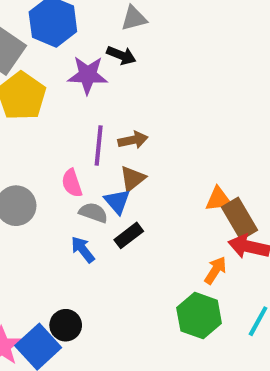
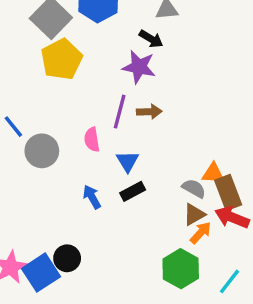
purple star: (88, 75) -> (139, 67), moved
brown triangle: (132, 179) -> (194, 215), moved
gray semicircle: (93, 213) -> (194, 188), moved

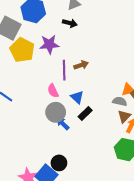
purple star: (139, 67) -> (49, 44), moved
gray circle: (42, 151) -> (56, 112), moved

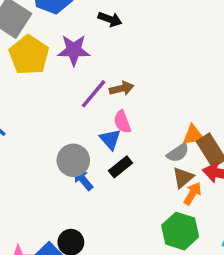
purple line: (64, 70) -> (94, 94), turned 36
pink semicircle: (53, 91) -> (122, 122), moved
gray semicircle: (120, 101) -> (178, 153), turned 128

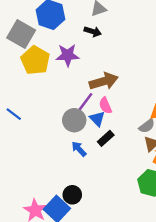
brown arrow: (122, 88) -> (104, 81), size x1.6
purple line: (94, 94) -> (84, 103), moved
gray circle: (73, 160) -> (74, 120), moved

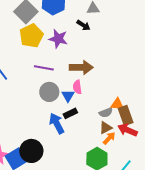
purple line: (84, 103) -> (44, 68), moved, turned 48
blue arrow: (79, 149) -> (57, 123), moved, size x1.5
black circle: (72, 195) -> (31, 151), size x1.5

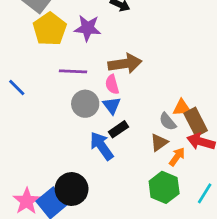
pink semicircle: (77, 87) -> (112, 84), moved
gray semicircle: (106, 113) -> (168, 122), turned 80
brown triangle: (106, 128) -> (159, 142), moved

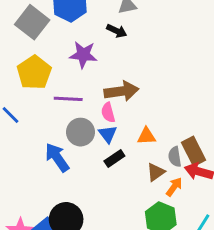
yellow pentagon: (50, 29) -> (34, 72), moved
orange triangle: (182, 108) -> (146, 136), moved
gray semicircle: (168, 122) -> (175, 157), moved, turned 30
blue arrow: (101, 146) -> (57, 157), moved

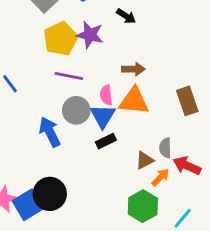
yellow pentagon: (34, 72) -> (61, 39), moved
brown arrow: (121, 91) -> (133, 69), moved, size x0.7
blue triangle: (108, 134) -> (103, 116), size x1.4
orange triangle: (146, 136) -> (134, 101), moved, size x1.6
brown rectangle: (193, 151) -> (187, 101), moved

